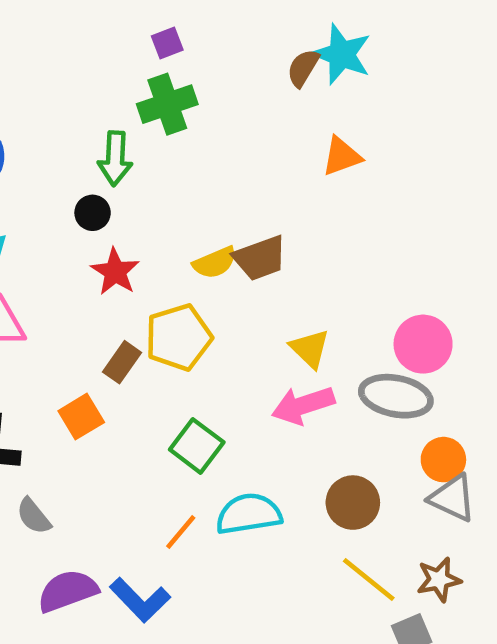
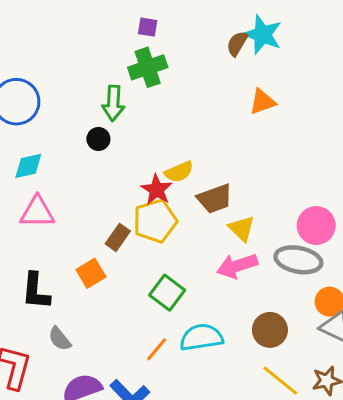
purple square: (167, 43) -> (148, 27), turned 30
brown trapezoid: (260, 258) -> (215, 199), moved
red star: (115, 272) -> (157, 190), moved

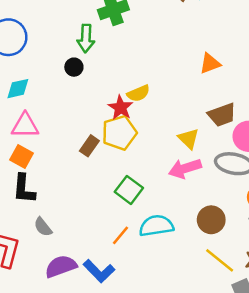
orange triangle: (263, 102) -> (210, 63), moved
brown trapezoid: (215, 199) -> (222, 115), moved
orange square: (91, 273) -> (21, 157), moved, turned -30

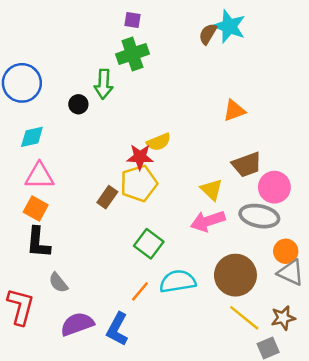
black circle: (74, 67) -> (78, 104), moved
red star: (120, 108) -> (140, 157), turned -30
brown circle: (211, 220) -> (235, 275), size x1.4
blue L-shape: (99, 271) -> (117, 329), turned 72

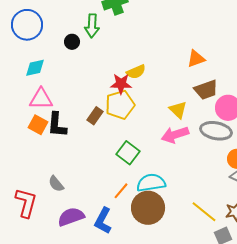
orange triangle: (234, 111) -> (196, 59), moved
black L-shape: (38, 242) -> (57, 125), moved
brown circle: (235, 275) -> (148, 208), moved

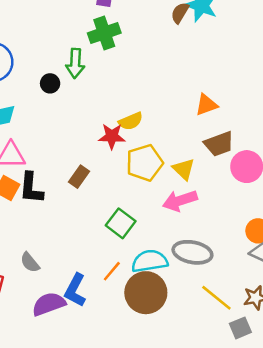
yellow pentagon: (120, 105) -> (145, 163), moved
gray ellipse: (216, 131) -> (192, 252), moved
blue L-shape: (103, 221) -> (75, 290), moved

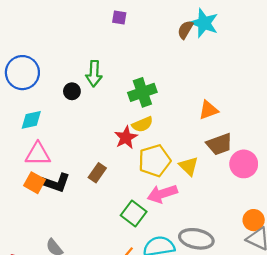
green cross: (104, 33) -> (142, 92), moved
red star: (112, 136) -> (126, 138), turned -30
black L-shape: (31, 188) -> (55, 183), turned -76
pink arrow: (180, 201) -> (162, 194), moved

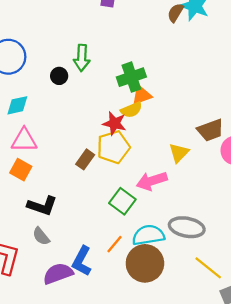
orange triangle: (208, 110) -> (142, 95), moved
red star: (126, 138) -> (114, 123), turned -30
yellow pentagon: (155, 161) -> (113, 147), moved
yellow triangle: (189, 166) -> (179, 153), turned 30
black L-shape: (55, 183) -> (42, 206), moved

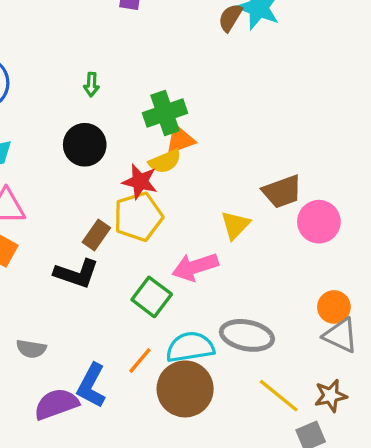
green arrow: (82, 58) -> (91, 85), size x0.6
black circle: (59, 76) -> (85, 145), moved, size x1.6
black L-shape: (42, 206) -> (76, 274), moved
gray semicircle: (41, 236) -> (31, 349), turned -42

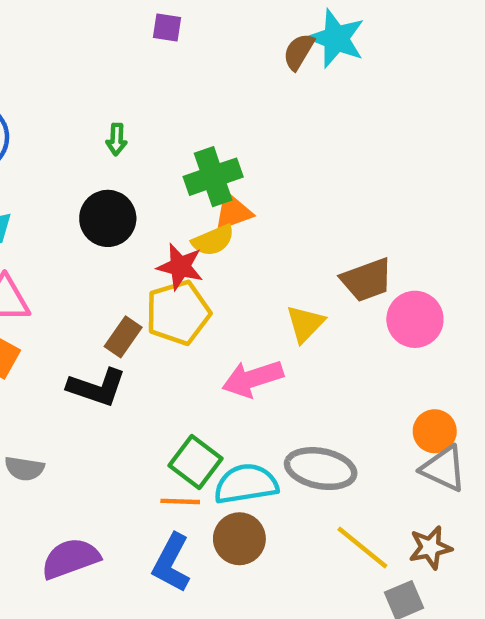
green square: (152, 297) -> (196, 462), moved
gray semicircle: (31, 349) -> (24, 469), moved
orange line: (140, 361) -> (180, 501), turned 52
blue L-shape: (91, 386) -> (171, 563), moved
brown circle: (185, 389) -> (239, 539), size x0.7

